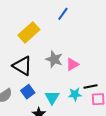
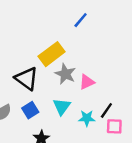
yellow rectangle: (29, 32) -> (52, 54), moved
black line: (91, 87) -> (106, 110), turned -48
cyan triangle: (52, 97) -> (62, 106), moved

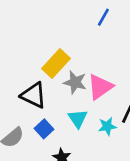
blue line: (81, 20) -> (103, 17), moved
pink triangle: (87, 82) -> (100, 87), size x1.5

